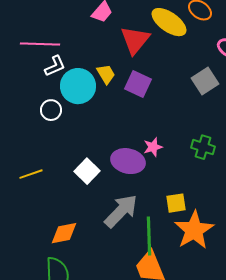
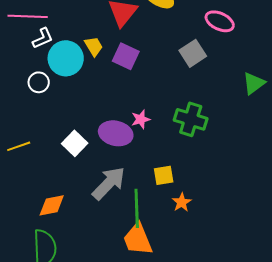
green cross: (203, 147) -> (191, 119), size x1.4
orange star: (194, 230) -> (182, 202), size x0.5

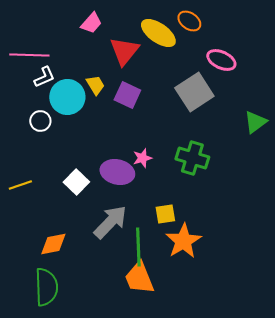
gray square: (193, 53) -> (194, 92), size x1.4
orange star: (182, 202) -> (183, 241), size x1.8

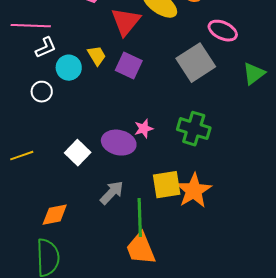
cyan circle: (67, 97) -> (69, 68), size x0.7
green triangle: (255, 122) -> (254, 74), moved
yellow square: (165, 214) -> (167, 185), size x1.4
gray arrow: (110, 222) -> (112, 193), size x0.7
orange star: (183, 241) -> (194, 191), moved

